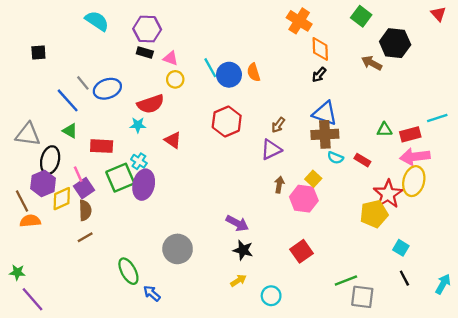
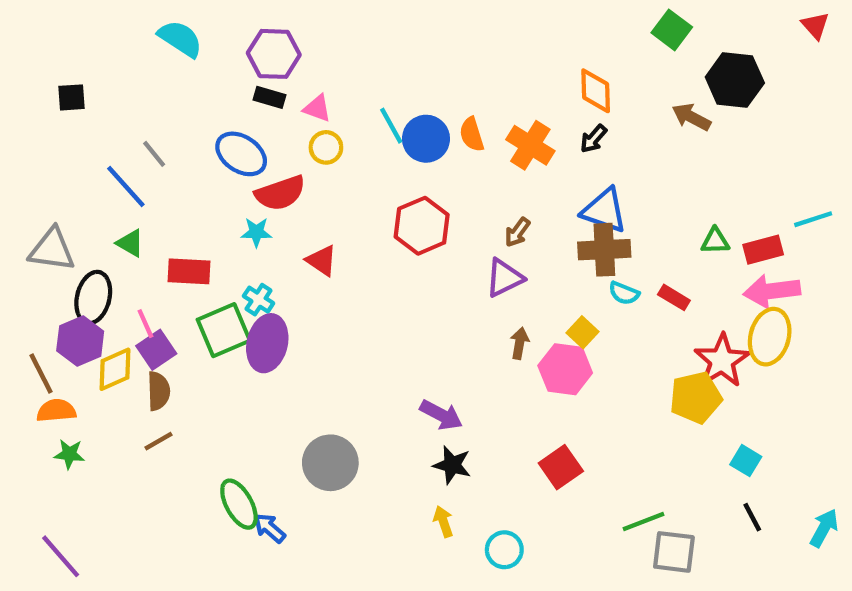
orange cross: (299, 21) -> (530, 145), moved
blue ellipse: (107, 89) -> (241, 154), moved, turned 52
green star: (17, 272) -> (69, 454), moved
yellow arrow: (238, 281) -> (443, 521), turned -77
blue arrow: (152, 293) -> (269, 528), moved

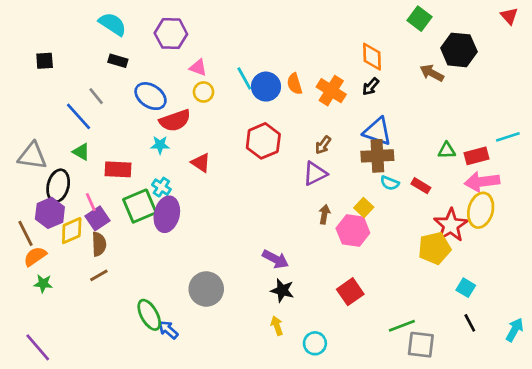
black rectangle: (269, 97) -> (118, 61), moved
orange semicircle: (56, 411) -> (35, 256), turned -30

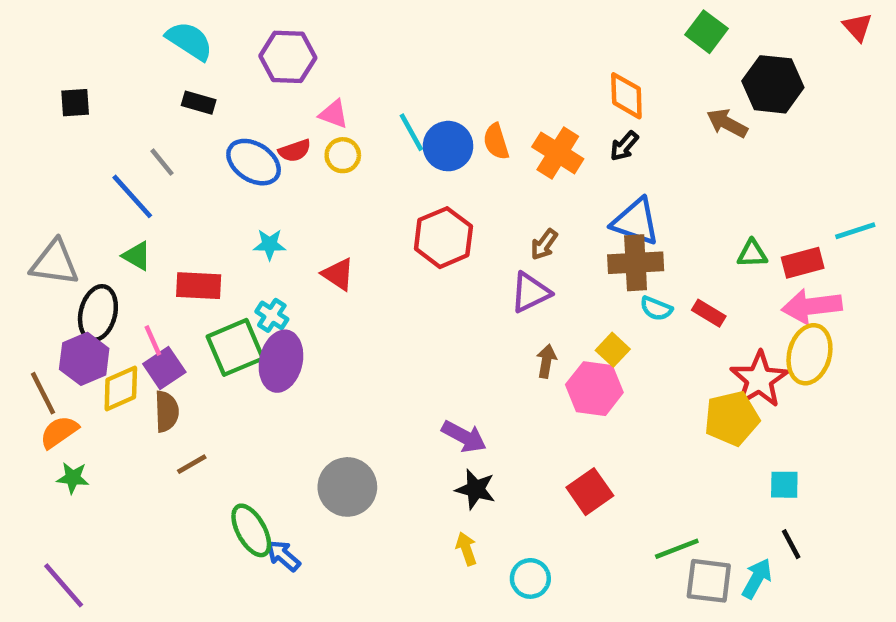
red semicircle: (175, 121) -> (295, 151), moved, size x0.6
brown line: (99, 275) -> (192, 464), moved
cyan square: (466, 288) -> (784, 485), turned -30
cyan arrow: (515, 330) -> (757, 578), moved

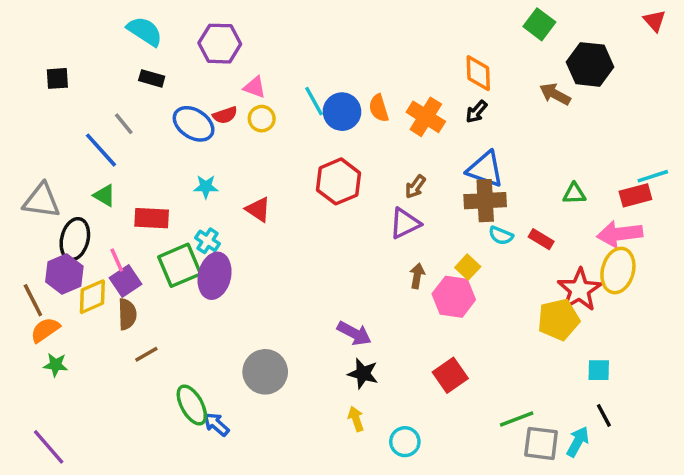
red rectangle: (803, 263) -> (635, 195), moved

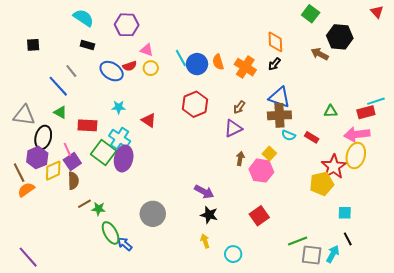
cyan cross: (208, 241) -> (120, 138), size x1.5
green square: (180, 265) -> (104, 152), turned -30
green star: (56, 365) -> (98, 209), moved

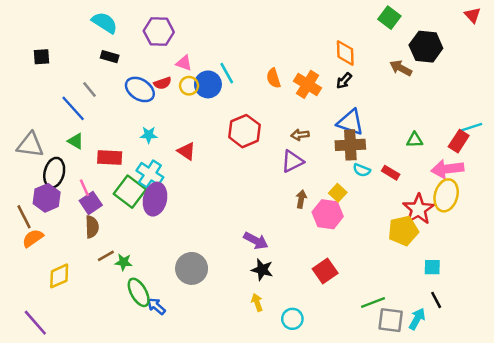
blue circle: (197, 64) -> (208, 84), moved
brown arrow: (239, 107) -> (300, 135), turned 48
red rectangle: (366, 112) -> (459, 141), turned -42
yellow diamond: (53, 171) -> (59, 276), moved

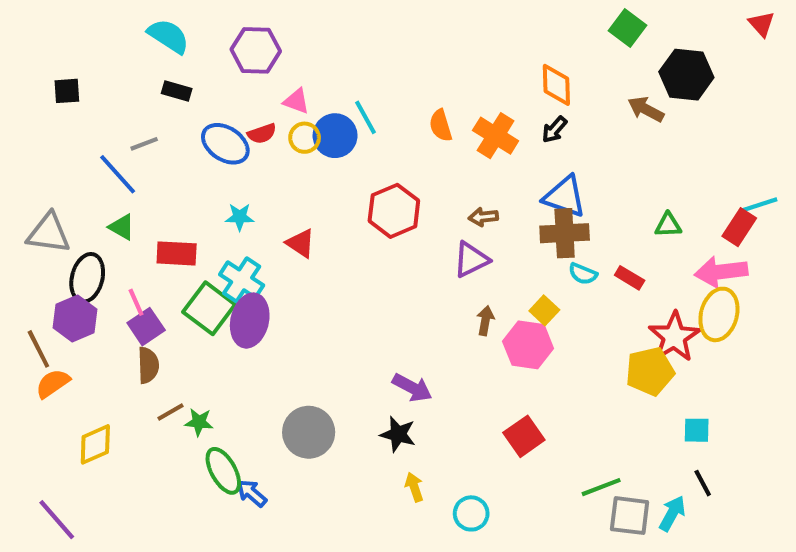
gray line: (89, 89) -> (144, 144), turned -72
black star: (262, 270) -> (398, 434), moved

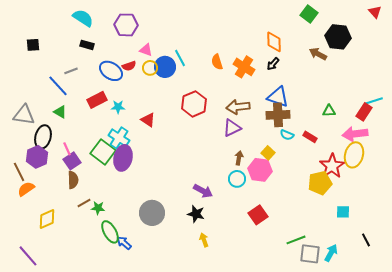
brown arrow: (483, 217) -> (238, 107), size x1.6
red rectangle: (177, 253) -> (97, 100), moved, turned -30
black line: (703, 483) -> (366, 240), moved
cyan circle: (471, 513) -> (237, 179), moved

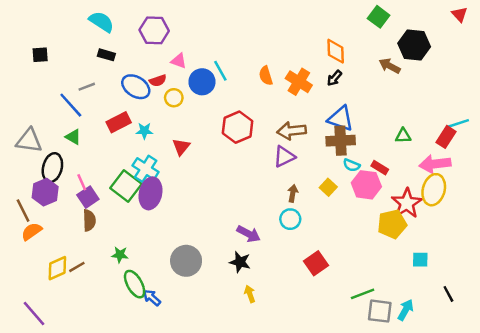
yellow circle: (150, 68) -> (174, 98), moved
red triangle: (148, 120) -> (181, 147), turned 35
pink hexagon: (260, 170) -> (366, 185), moved
brown line: (84, 203) -> (77, 267), moved

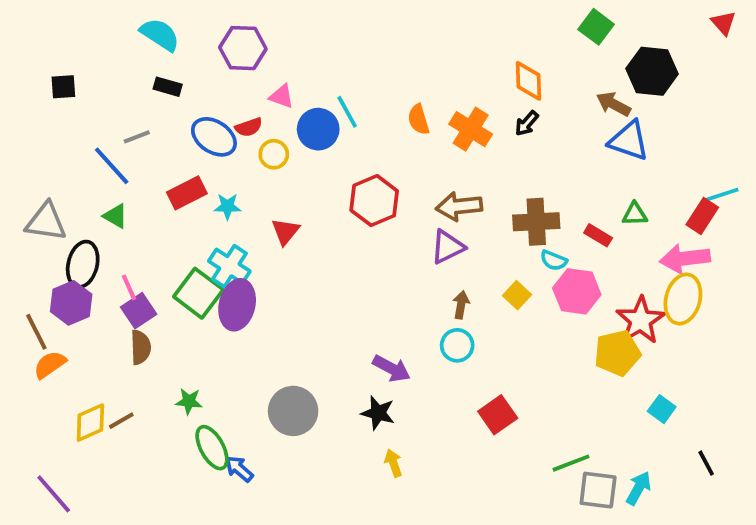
blue triangle: (341, 119) -> (629, 141), moved
red rectangle: (380, 168) -> (598, 235), moved
cyan square: (420, 260) -> (662, 409), turned 35

